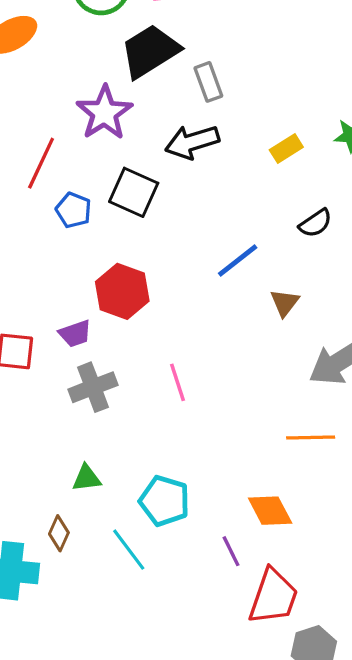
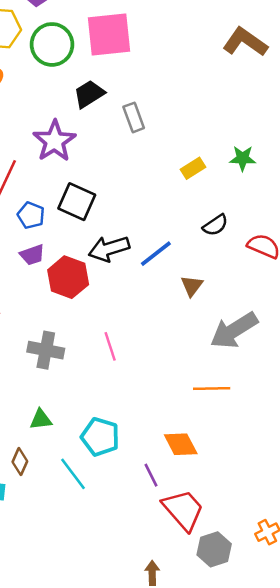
black trapezoid: (150, 51) -> (89, 94), size x0.7
black arrow: (192, 142) -> (109, 249), moved
purple trapezoid: (75, 334) -> (32, 255), moved
gray cross: (93, 387) -> (46, 350), turned 32
red trapezoid: (273, 597) -> (183, 510), turned -60

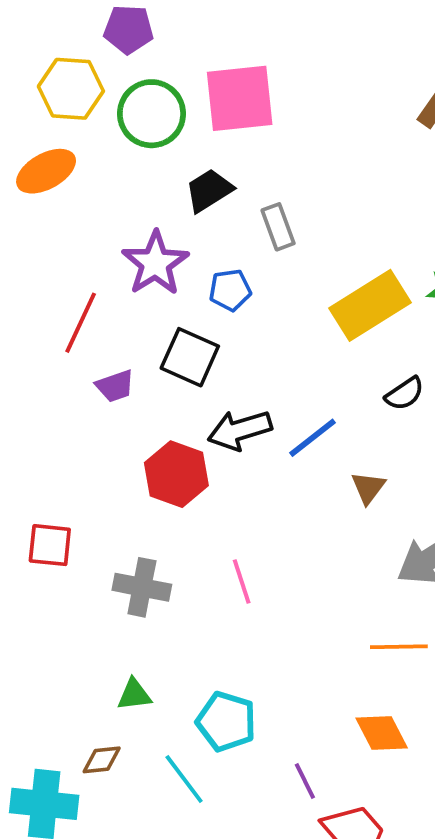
yellow rectangle: (193, 168) -> (370, 305), size x2.0
blue pentagon: (31, 215) -> (230, 290), moved, turned -30
purple trapezoid: (32, 255) -> (115, 386), moved
orange diamond: (181, 444) -> (382, 733), moved
brown diamond: (20, 462) -> (102, 760), turned 60

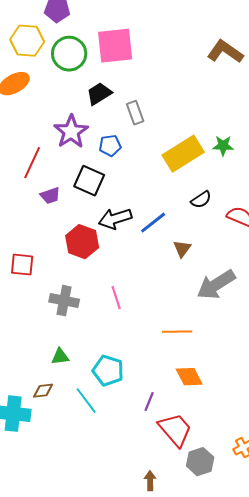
red square: (50, 545) -> (22, 265), moved
orange line: (399, 647) -> (177, 332), moved
purple line: (305, 781) -> (149, 402), turned 48

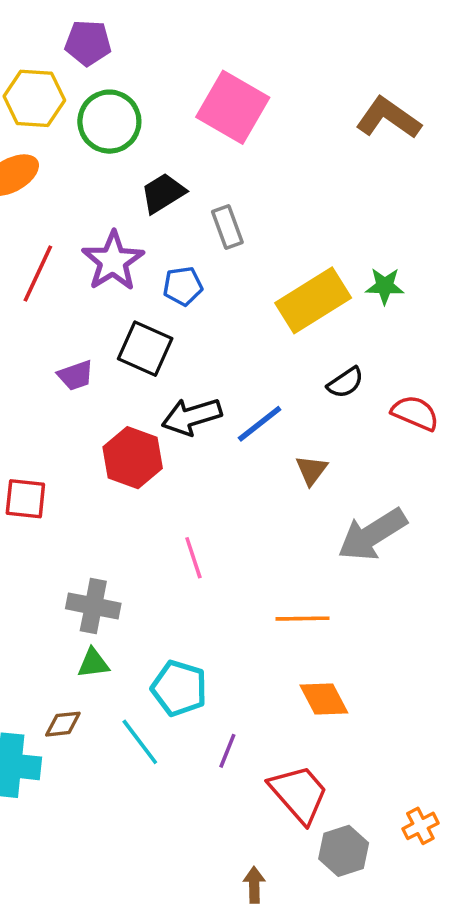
pink square: (115, 46) -> (233, 107), moved, turned 36
red line: (32, 163) -> (38, 274), moved
gray cross: (64, 301) -> (93, 606), moved
purple line: (149, 402) -> (227, 751), moved

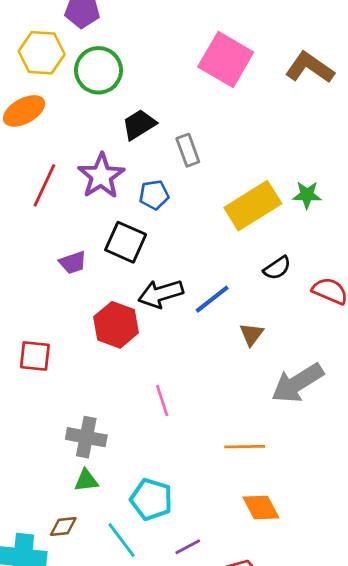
pink square: (233, 107) -> (226, 59), moved
purple line: (227, 751) -> (188, 547), turned 40

